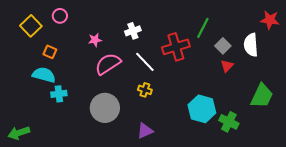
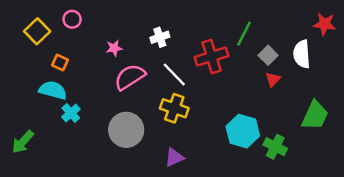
yellow cross: (145, 90) -> (174, 108), size x1.6
cyan cross: (59, 94) -> (71, 113), turned -35
green arrow: (19, 133) -> (23, 142), moved, turned -30

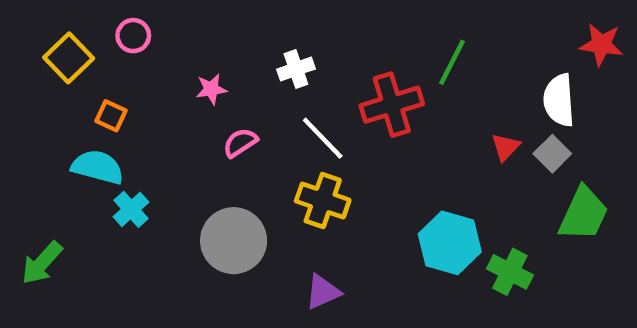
gray square: (268, 55) -> (552, 154), moved
pink semicircle: (130, 77) -> (240, 143), size x0.6

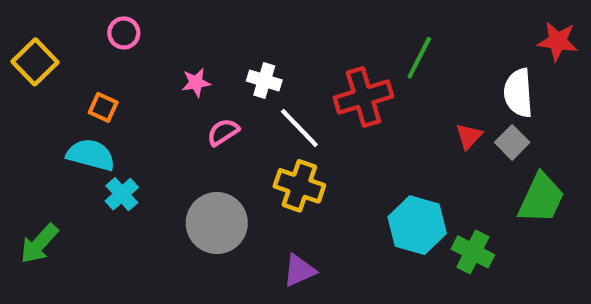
yellow square: (69, 58) -> (35, 62), moved
white cross: (296, 69) -> (264, 80), moved, turned 36

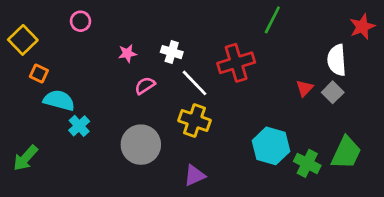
red star: (558, 41) -> (362, 27), turned -30
green line: (419, 58) -> (272, 20), moved
orange square: (103, 107) -> (39, 74), moved
green trapezoid: (541, 198) -> (346, 153), moved

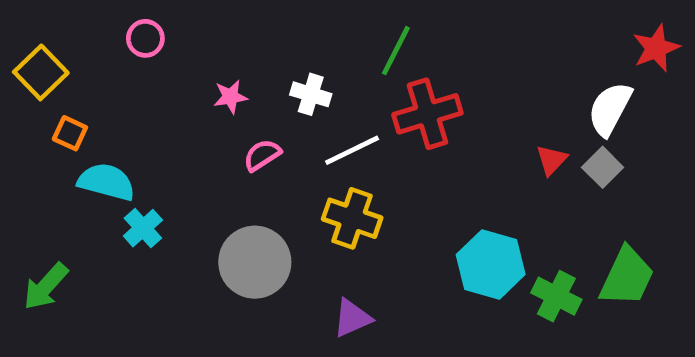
green line: (272, 20) -> (396, 51), moved
white semicircle: (337, 60) -> (610, 109), turned 32
white line: (195, 83) -> (352, 150), turned -72

